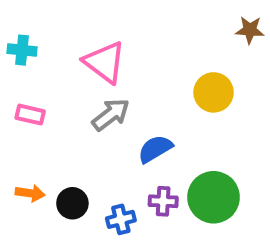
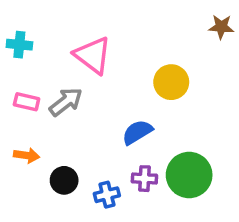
yellow circle: (214, 92) -> (171, 82), moved
gray arrow: (111, 115) -> (66, 102), moved
orange arrow: (30, 193) -> (27, 155), moved

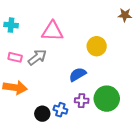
pink triangle: (93, 55) -> (52, 31), turned -35
orange arrow: (27, 155) -> (15, 88), size x1.6
black circle: (64, 180) -> (42, 114), moved
blue cross: (107, 195) -> (60, 110), turned 32

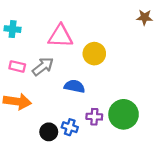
yellow circle: (97, 46) -> (94, 54), moved
blue semicircle: (78, 74) -> (74, 86), moved, turned 42

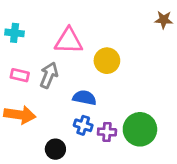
gray arrow: (43, 66) -> (49, 75), turned -30
blue cross: (70, 127) -> (83, 125), moved

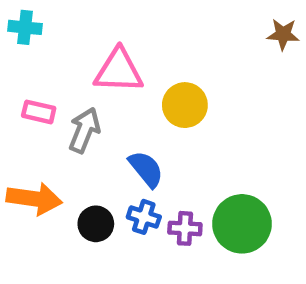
cyan cross: (15, 33) -> (25, 27), moved
pink rectangle: (20, 75) -> (39, 112), moved
blue semicircle: (84, 98) -> (146, 169), turned 40
black circle: (55, 149) -> (96, 224), moved

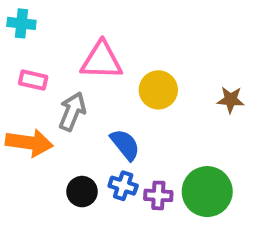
brown star: (283, 34) -> (231, 100), moved
pink rectangle: (39, 112) -> (33, 80), moved
orange arrow: (34, 199) -> (29, 143), moved

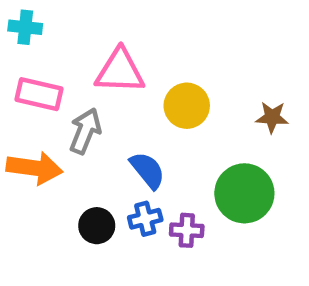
pink rectangle: (33, 80) -> (39, 94), size x1.4
blue cross: (123, 186) -> (145, 219), turned -32
green circle: (207, 192) -> (244, 193), moved

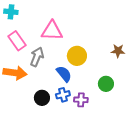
pink rectangle: (39, 94) -> (17, 41), turned 42
yellow circle: (187, 106) -> (77, 56), moved
green circle: (244, 193) -> (106, 84), size x0.6

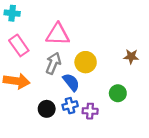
gray arrow: (37, 57) -> (53, 63), moved

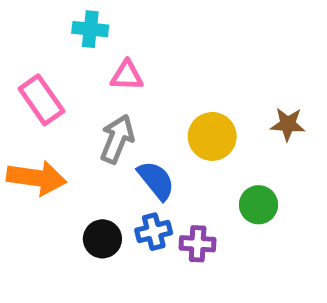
cyan cross: (12, 13) -> (90, 29), moved
pink triangle: (58, 34) -> (127, 75), size x0.6
yellow circle: (86, 62) -> (212, 136), moved

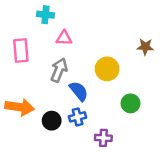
pink rectangle: (41, 100) -> (21, 50), turned 30
brown star: (288, 124) -> (145, 47), moved
orange arrow: (37, 178) -> (20, 107), moved
purple cross: (198, 244) -> (103, 138), moved

